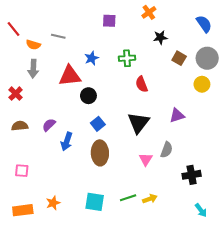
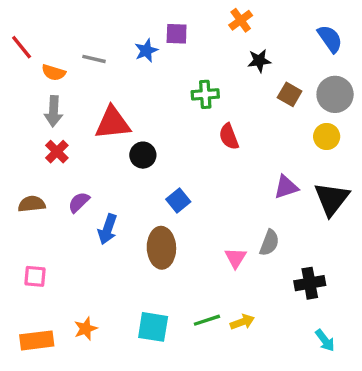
blue star: (92, 58) -> (146, 51), moved
red cross: (16, 94) -> (57, 152), moved
black triangle: (138, 123) -> (332, 199), moved
blue square: (98, 124) -> (178, 201), moved

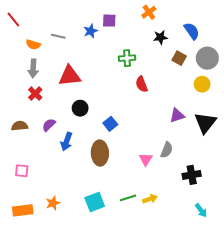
blue semicircle: (330, 39) -> (192, 31), moved
red line: (22, 47) -> (13, 20), moved
black circle: (143, 155) -> (80, 108), moved
cyan square: (153, 327) -> (95, 202), turned -30

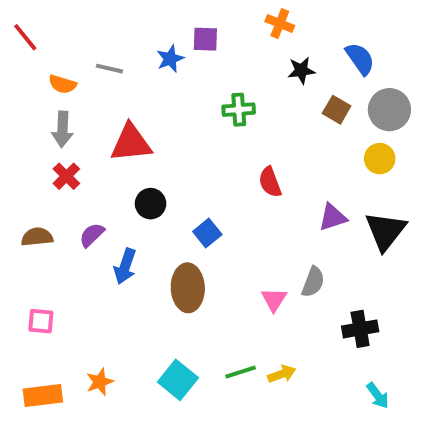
orange cross: (149, 12) -> (280, 23), turned -32
red semicircle: (142, 84) -> (270, 182), moved
cyan square: (95, 202) -> (178, 380), turned -30

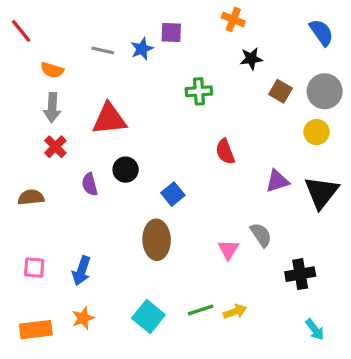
blue semicircle: (360, 59) -> (321, 33), moved
gray line: (109, 69) -> (103, 50), moved
purple semicircle: (92, 235) -> (90, 184), moved, turned -60
blue arrow: (125, 266) -> (81, 271), moved
gray semicircle: (313, 282) -> (261, 235), turned -55

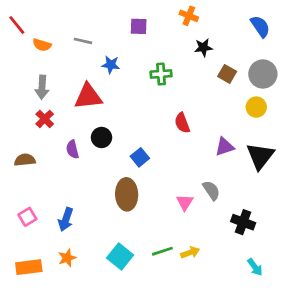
blue star: (142, 49) -> (111, 65), moved, turned 30
orange semicircle: (52, 70) -> (42, 45), moved
pink square: (34, 268) -> (27, 217), turned -36
black cross: (300, 274) -> (243, 222), turned 30

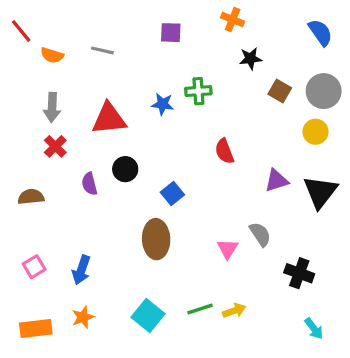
blue star: (111, 65) -> (163, 104), moved

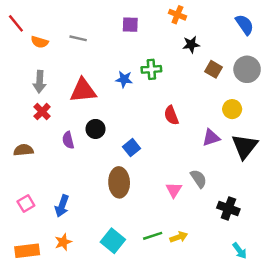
yellow circle: (315, 132) -> (232, 109), moved

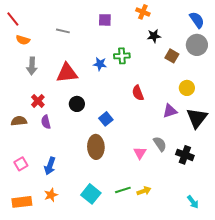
orange semicircle: (40, 42) -> (23, 40), moved
gray circle: (247, 69) -> (197, 45), moved
red cross: (42, 112) -> (38, 101), moved
purple semicircle: (68, 140) -> (46, 122), moved
black cross: (228, 208) -> (185, 155), moved

